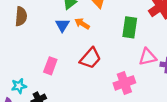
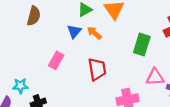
red trapezoid: (90, 58) -> (97, 69), turned -60
pink rectangle: (50, 66) -> (56, 60), moved

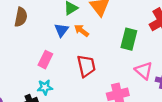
pink triangle: (155, 77) -> (144, 71), turned 48
cyan star: (20, 86) -> (45, 87), moved

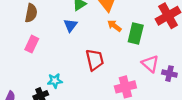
orange arrow: (81, 30) -> (114, 26), moved
pink rectangle: (45, 60) -> (32, 44), moved

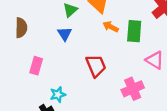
pink rectangle: (32, 44) -> (36, 66), moved

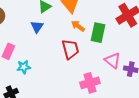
red trapezoid: (96, 66) -> (70, 49), moved
cyan star: (58, 94) -> (24, 67), moved

